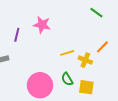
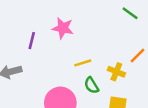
yellow line: (67, 53) -> (83, 63), moved
green semicircle: (67, 79) -> (91, 85), moved

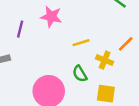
yellow line: (83, 63) -> (81, 43), moved

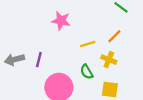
purple line: (20, 29) -> (39, 60), moved
orange line: (126, 44) -> (114, 36), moved

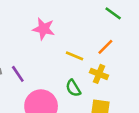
yellow line: (88, 44) -> (75, 56), turned 40
purple line: (39, 60) -> (18, 74), turned -48

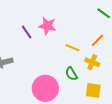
purple line: (18, 74) -> (27, 32), moved

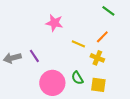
purple line: (27, 32) -> (34, 56), moved
green semicircle: (71, 74) -> (77, 78), moved

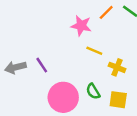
pink star: (54, 23) -> (81, 26), moved
orange line: (102, 37) -> (106, 12), moved

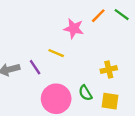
yellow line: (94, 51) -> (56, 53), moved
yellow cross: (117, 67) -> (109, 70), turned -35

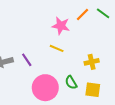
yellow line: (56, 53) -> (57, 48), moved

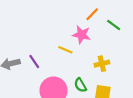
green line: (103, 13) -> (114, 25), moved
pink star: (61, 26) -> (81, 35), moved

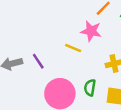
green semicircle: (80, 85) -> (90, 88), turned 40

